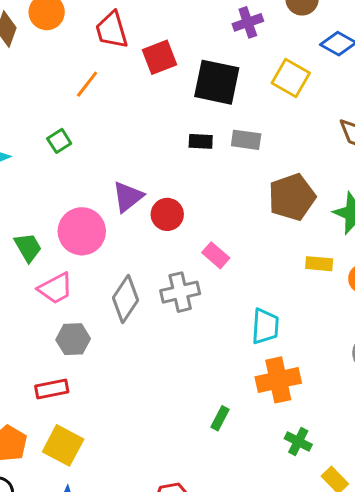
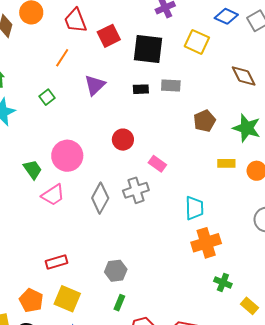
purple triangle: (128, 197) -> (95, 85), moved
brown pentagon: (292, 197) -> (205, 121), size x0.7
gray hexagon: (73, 339) -> (116, 271), moved
green rectangle: (220, 418) -> (119, 303), moved

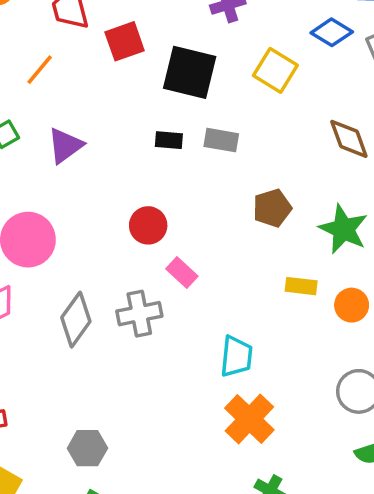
purple triangle: (95, 85) -> (65, 145), moved
red circle: (123, 140) -> (148, 225), moved
orange cross: (206, 243) -> (249, 419), turned -36

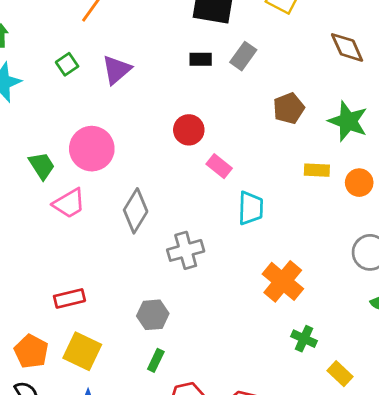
gray rectangle: (221, 140) -> (243, 56), turned -60
gray cross: (139, 314) -> (186, 250), moved
cyan trapezoid: (236, 356) -> (251, 208), moved

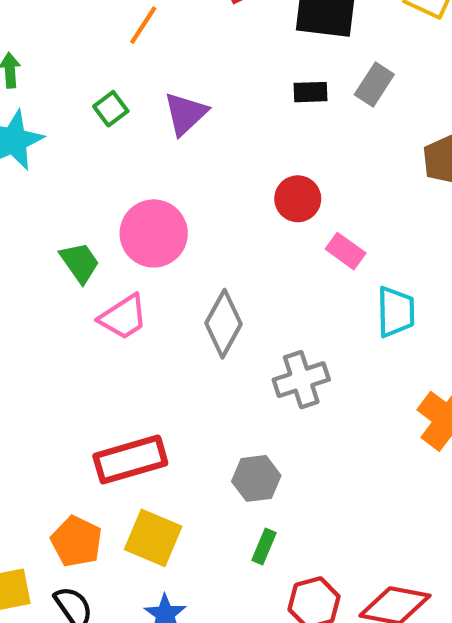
red rectangle: (69, 298) -> (130, 460), size x1.5

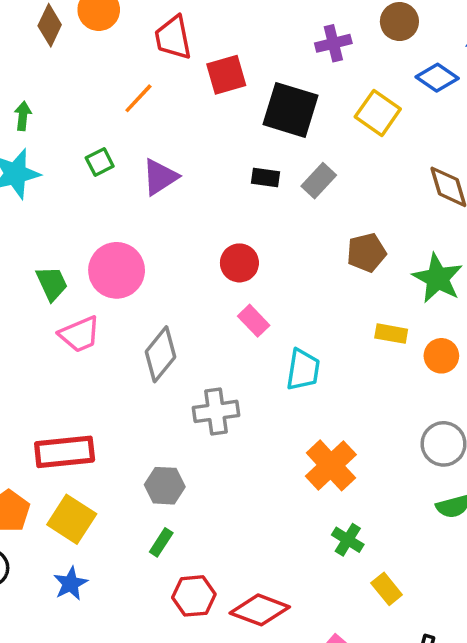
pink rectangle: (346, 251) -> (254, 321), moved

